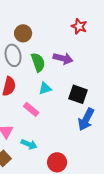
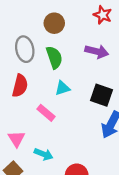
brown circle: (23, 33) -> (54, 23), moved
purple arrow: (63, 58) -> (97, 51), moved

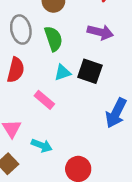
black square: (101, 95) -> (90, 71), moved

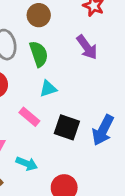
purple arrow: (100, 32) -> (87, 47), turned 40
black square: (90, 71) -> (67, 127), moved

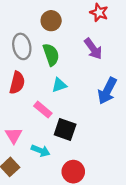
black square: (67, 127) -> (65, 130), moved
blue arrow: (103, 130) -> (107, 91), moved

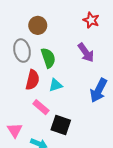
brown circle: (51, 21) -> (38, 25), moved
red semicircle: (17, 83) -> (32, 80), moved

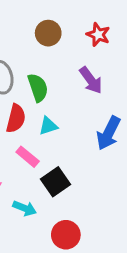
brown circle: (38, 25) -> (48, 33), moved
black square: (61, 125) -> (56, 182), turned 36

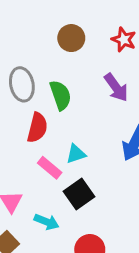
cyan triangle: (48, 126) -> (76, 154), moved

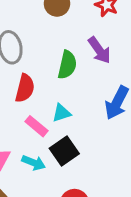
green semicircle: (60, 95) -> (67, 65), moved, turned 32
cyan arrow: (47, 222) -> (34, 163), moved

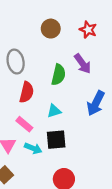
pink rectangle: (37, 126) -> (24, 124), moved
black square: (64, 151) -> (56, 140), turned 30

